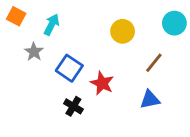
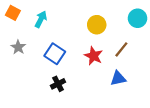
gray star: (34, 52) -> (18, 47), moved
red star: (102, 83) -> (93, 56), moved
black cross: (73, 106) -> (58, 84), turned 32

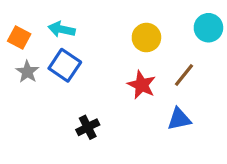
orange square: (13, 13) -> (19, 38), moved
cyan arrow: (41, 19) -> (62, 29), turned -105
blue square: (55, 54) -> (65, 65), moved

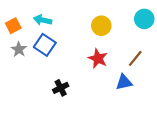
orange square: (19, 38) -> (13, 26), turned 35
brown line: (184, 75) -> (135, 58), moved

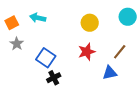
blue square: (45, 45) -> (46, 58), moved
red star: (98, 58) -> (87, 52), turned 30

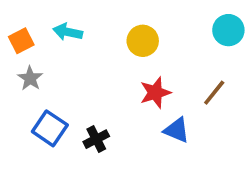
yellow circle: (90, 23) -> (143, 41), moved
blue square: (46, 58) -> (50, 128), moved
blue triangle: (110, 73) -> (177, 130), moved, turned 35

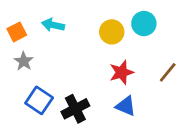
cyan circle: (228, 30) -> (144, 24), moved
blue triangle: (177, 130) -> (126, 106), moved
black cross: (96, 139) -> (75, 109), size x1.4

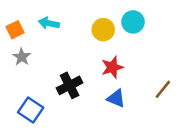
brown line: (168, 72) -> (163, 89), moved
blue square: (39, 100) -> (31, 110), moved
black cross: (75, 109) -> (70, 85), moved

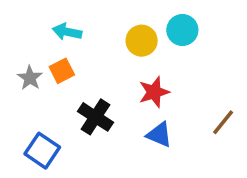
orange square: (15, 30) -> (62, 71), moved
black cross: (70, 85) -> (95, 117), turned -30

